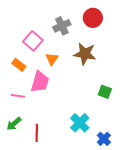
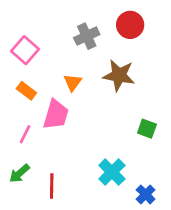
pink square: (33, 41) -> (25, 50), moved
pink line: (18, 96) -> (25, 134), turned -72

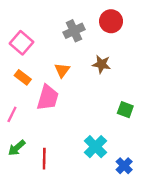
brown star: (119, 75) -> (101, 64), size x0.7
pink line: (25, 134) -> (12, 114), moved

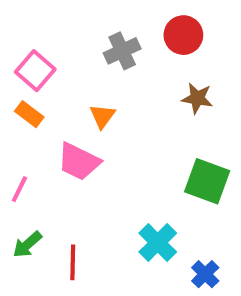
brown star: (101, 64) -> (197, 98), moved
orange rectangle: (23, 77) -> (29, 114), moved
pink trapezoid: (48, 98) -> (79, 162), turned 100
green square: (125, 110) -> (207, 181), size x1.6

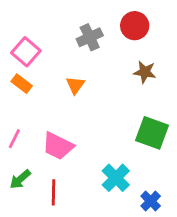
pink trapezoid: (79, 162) -> (58, 146), moved

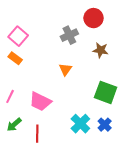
gray cross: (90, 37) -> (69, 35), moved
orange triangle: (75, 85) -> (65, 69), moved
blue cross: (151, 201) -> (105, 125), moved

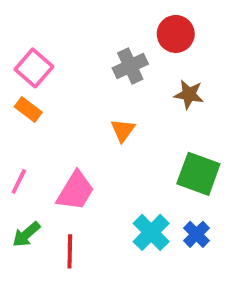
pink trapezoid: (40, 101) -> (75, 191), turned -85

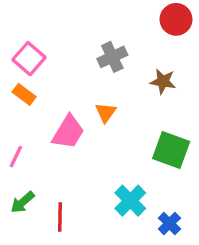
red circle: (176, 34) -> (176, 19), moved
pink trapezoid: (75, 191) -> (68, 132), moved
blue cross: (196, 234) -> (169, 223), moved

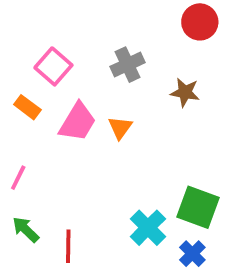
pink square: (29, 59) -> (53, 66), moved
pink trapezoid: (68, 132) -> (77, 122), moved
green square: (171, 150) -> (198, 207), moved
green arrow: (22, 202) -> (26, 230), turned 85

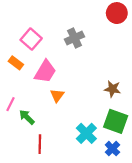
brown star: (185, 92) -> (112, 89), moved
orange triangle: (120, 128) -> (57, 95), moved
green arrow: (26, 230) -> (27, 117), moved

